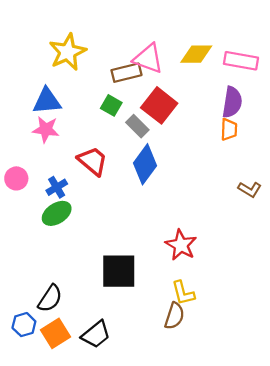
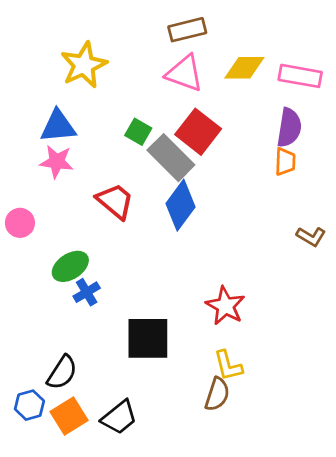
brown rectangle: (126, 73) -> (187, 30), moved
gray rectangle: (137, 126) -> (171, 158), size x1.6
blue cross: (57, 187) -> (87, 292), moved

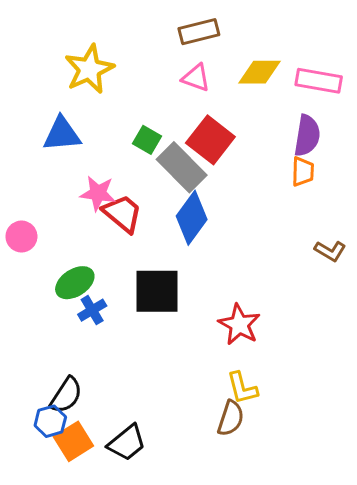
pink triangle: (185, 73) -> (196, 78), size x0.7
pink star: (57, 162) -> (98, 193), moved
black square: (148, 338) -> (157, 291), moved
blue hexagon: (29, 405) -> (50, 421), moved

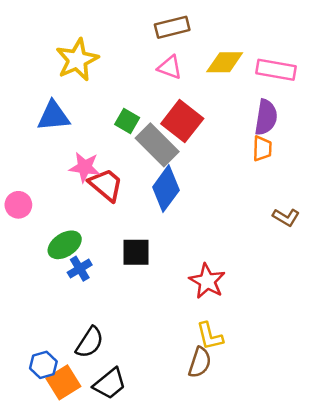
black square: (157, 291) -> (136, 252), size x0.7
black semicircle: (66, 395) -> (90, 342), moved

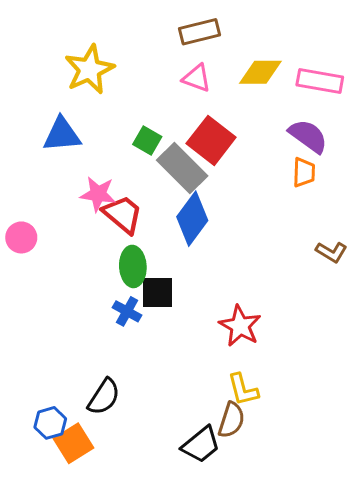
purple semicircle: (266, 117) -> (308, 136), turned -63
green ellipse: (65, 245) -> (133, 266), moved, turned -60
blue cross: (80, 269) -> (127, 311), moved, turned -30
black trapezoid: (110, 384) -> (201, 445), moved

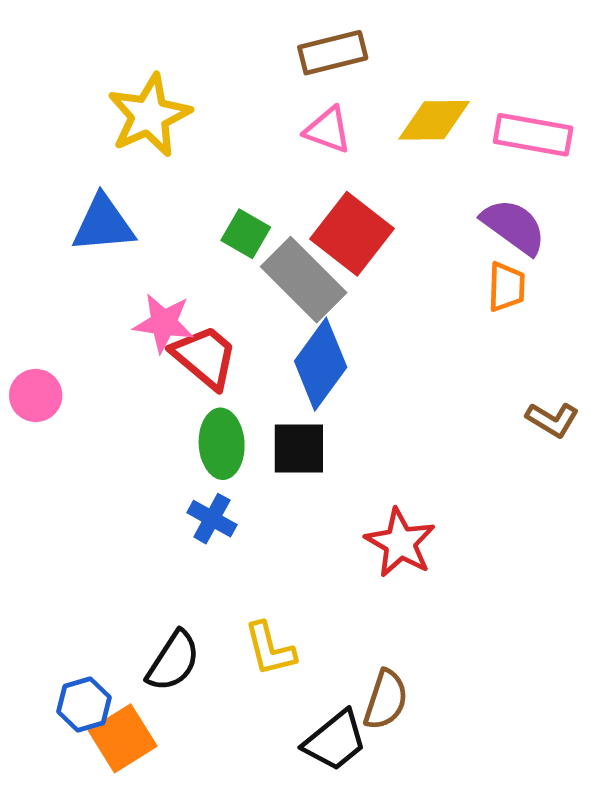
black square: (157, 293) -> (299, 449), moved
yellow L-shape: (243, 390) -> (270, 649), moved

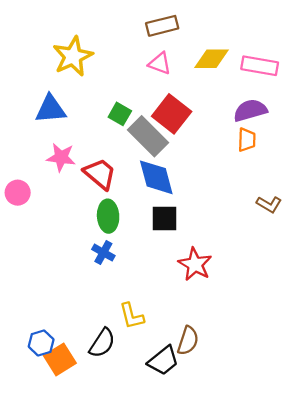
purple semicircle: (514, 226) -> (250, 110), turned -52
pink star: (164, 323) -> (61, 157), moved
blue diamond: (321, 364) -> (156, 177), turned -51
black square: (299, 449) -> (164, 218), moved
black semicircle: (173, 661) -> (102, 343), moved

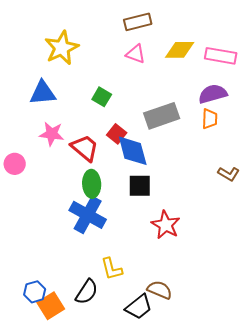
red square: (172, 114) -> (117, 134), moved, size x0.6
gray rectangle: (148, 136) -> (162, 116), moved, turned -64
blue cross: (103, 253) -> (88, 215), size x1.8
brown semicircle: (188, 341) -> (160, 290), turned -85

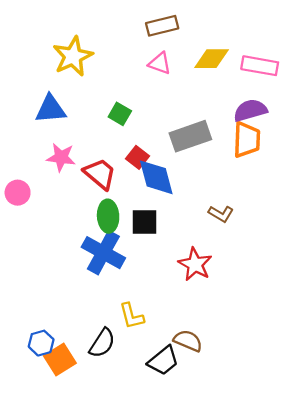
orange trapezoid: (210, 119) -> (247, 140), size x1.5
brown L-shape: (229, 174) -> (221, 214), moved
black square: (140, 186) -> (145, 222), moved

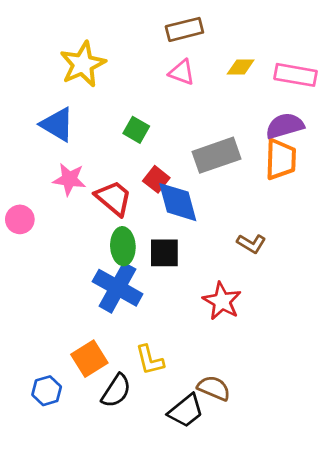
yellow diamond: (211, 59) -> (241, 67), size x0.7
blue triangle: (50, 109) -> (57, 124), turned 36
orange square: (60, 360) -> (89, 359), moved

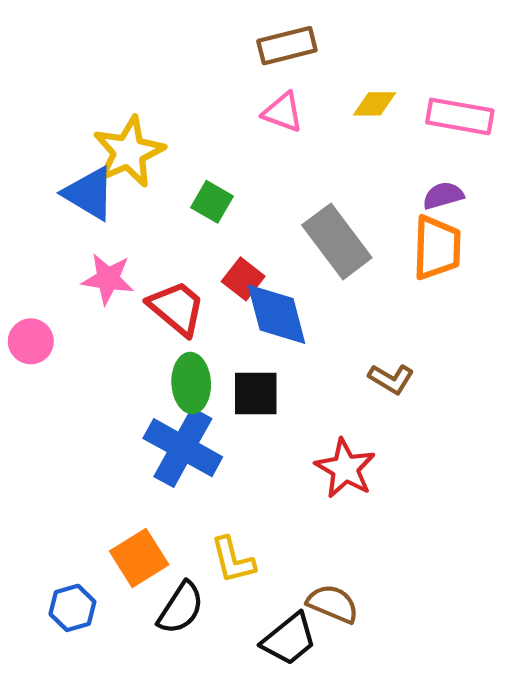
yellow star: (83, 64) -> (129, 152), moved
purple semicircle: (285, 126) -> (443, 196), size x0.7
gray rectangle: (217, 155) -> (337, 241), turned 72

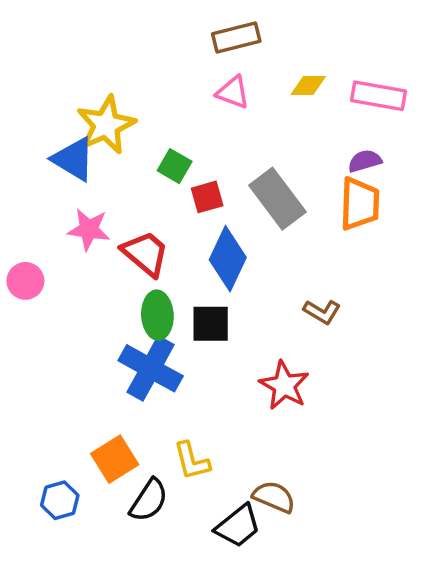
red square: (243, 279) -> (207, 197), moved, turned 36
blue diamond: (277, 314) -> (228, 259), turned 40

